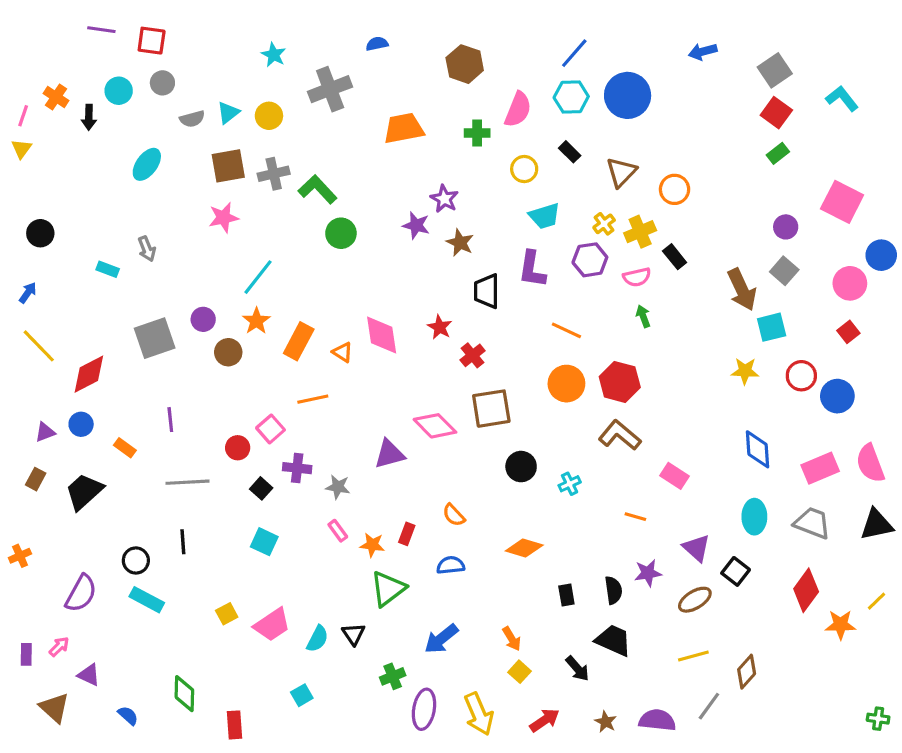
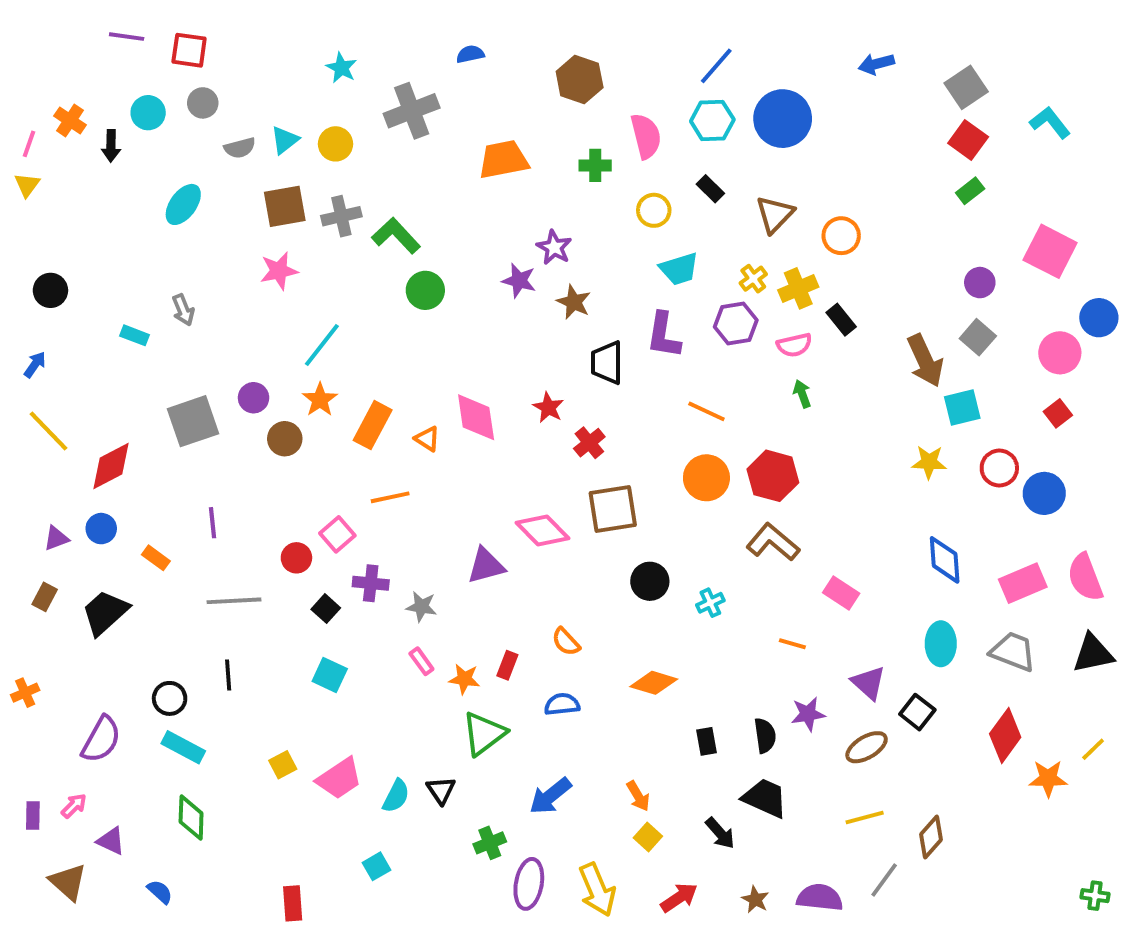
pink semicircle: (518, 110) -> (646, 136), turned -36
green diamond: (184, 694) -> (191, 818), moved

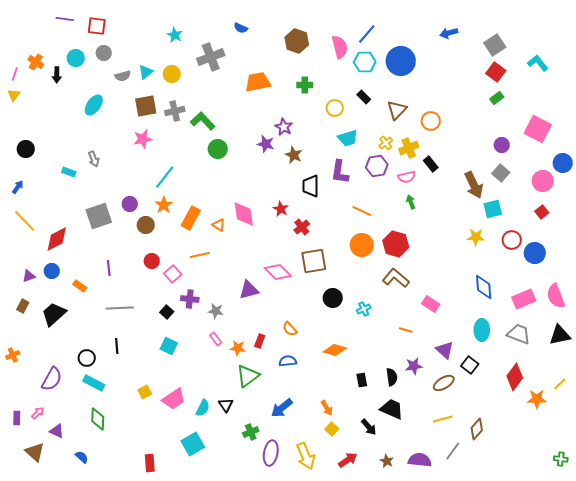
blue semicircle: (470, 54) -> (241, 28), turned -144
pink semicircle: (646, 136) -> (340, 47), moved
red circle: (296, 558) -> (152, 261), moved
cyan square: (377, 866) -> (193, 444), size x1.6

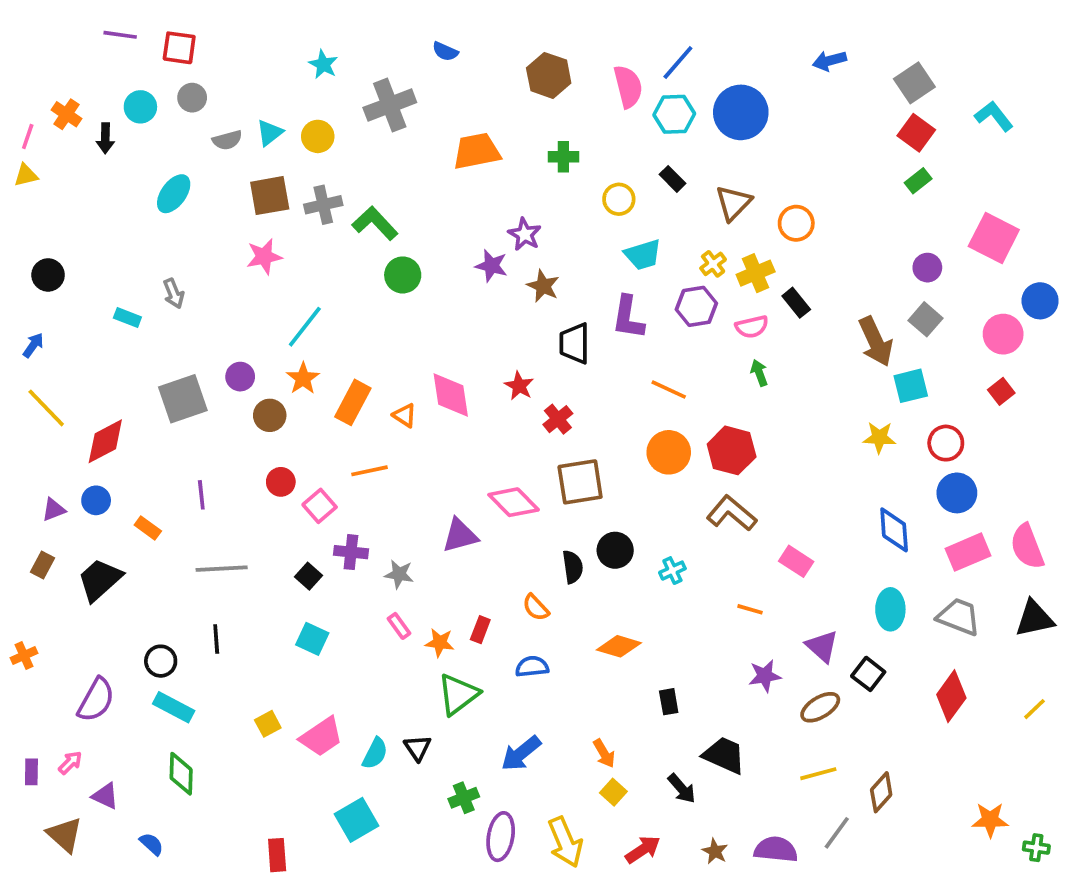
yellow triangle: (14, 95) -> (26, 175), turned 40
blue circle: (535, 253) -> (957, 493), moved
black semicircle: (392, 377) -> (573, 567), moved
orange star: (537, 399) -> (990, 820), moved

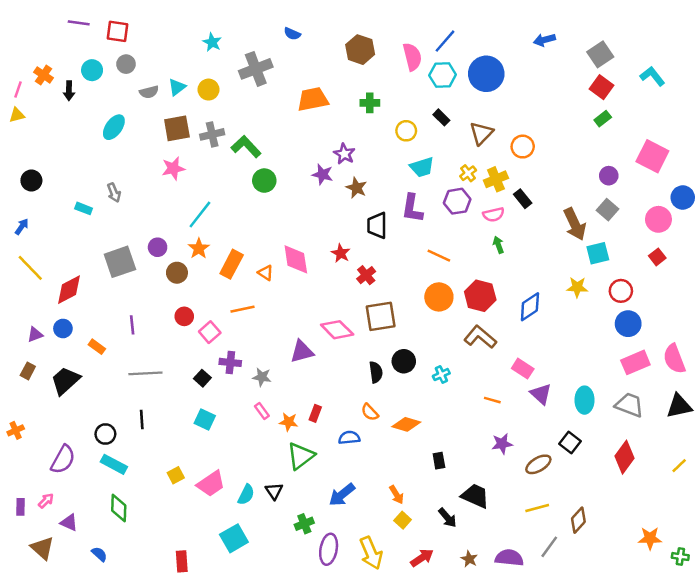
blue diamond: (894, 530) -> (530, 307), moved, turned 60
orange semicircle: (536, 607) -> (370, 412), moved
purple triangle: (822, 646) -> (541, 394), moved

